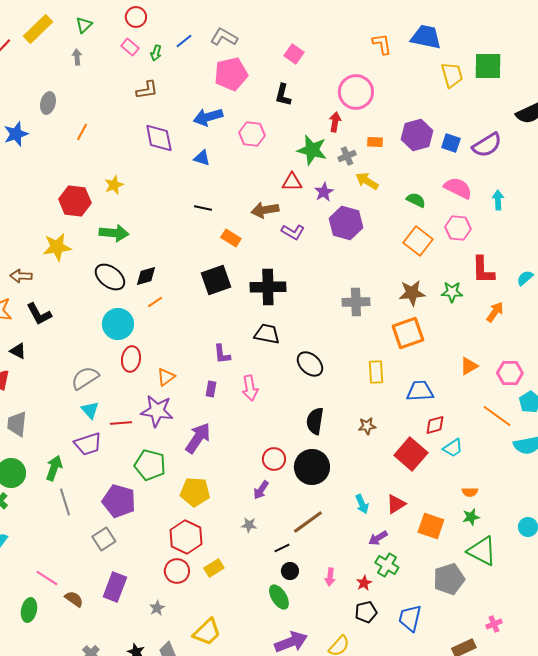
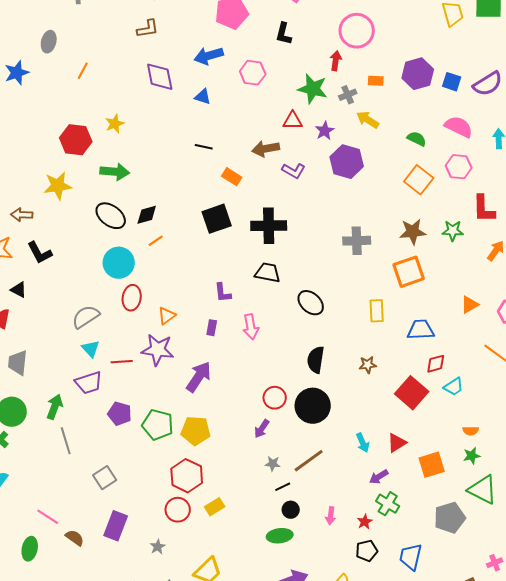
green pentagon: (150, 465) -> (158, 425), moved
purple pentagon: (119, 501) -> (120, 414), moved, size x0.7
gray star: (249, 525) -> (273, 464), moved
orange square: (431, 526) -> (432, 465), turned -36
green ellipse: (279, 597) -> (280, 536), turned -65

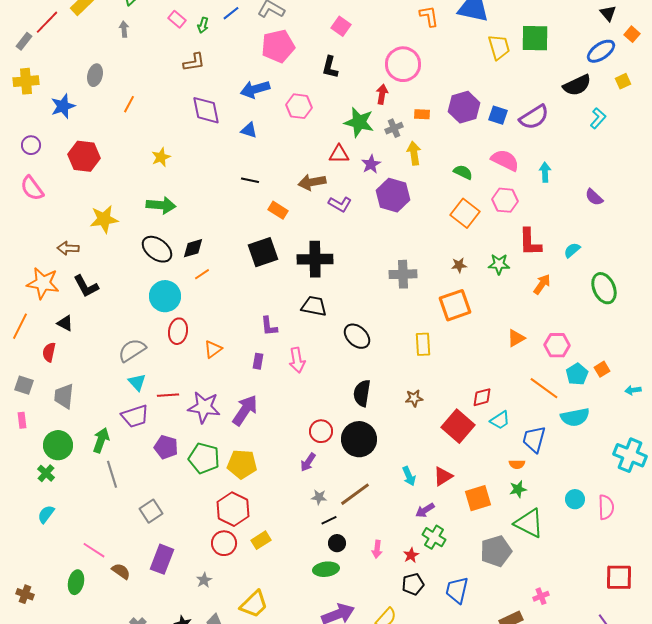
yellow arrow: (368, 120) -> (414, 153), turned 50
red hexagon: (76, 140) -> (84, 156), moved
brown star: (413, 232) -> (459, 265), size x0.6
blue trapezoid: (421, 330) -> (534, 439), moved, turned -72
purple star: (158, 350) -> (204, 407), moved

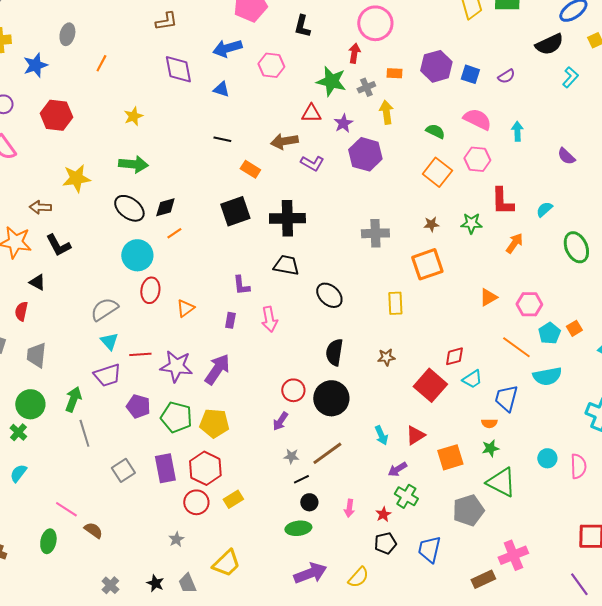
purple semicircle: (534, 117) -> (506, 76), size x0.6
purple rectangle: (162, 559) -> (165, 468), moved, turned -32
pink cross: (541, 596) -> (513, 555), size x1.8

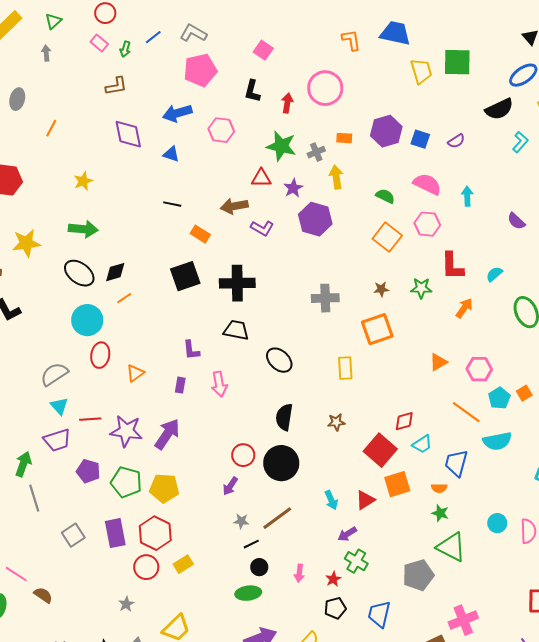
red arrow: (354, 53) -> (287, 103), moved
green star: (490, 448) -> (440, 513), turned 30
orange square: (450, 457) -> (397, 484), moved

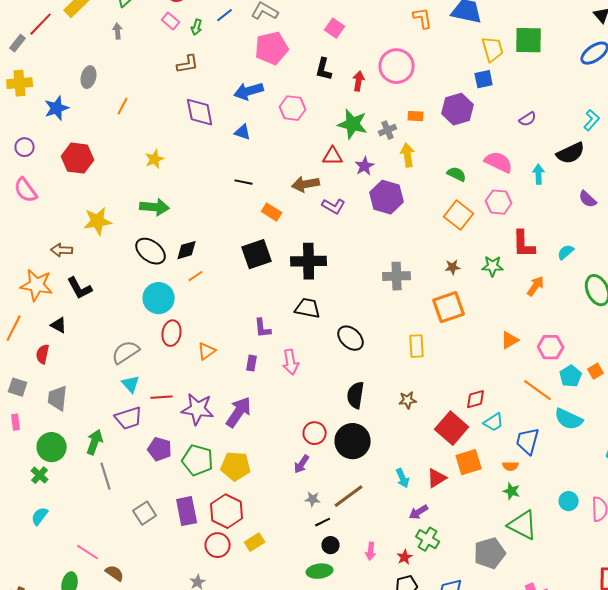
black semicircle: (499, 109) -> (571, 153), moved
blue square: (420, 139) -> (484, 79), moved, turned -30
cyan semicircle: (497, 441) -> (569, 419), turned 36

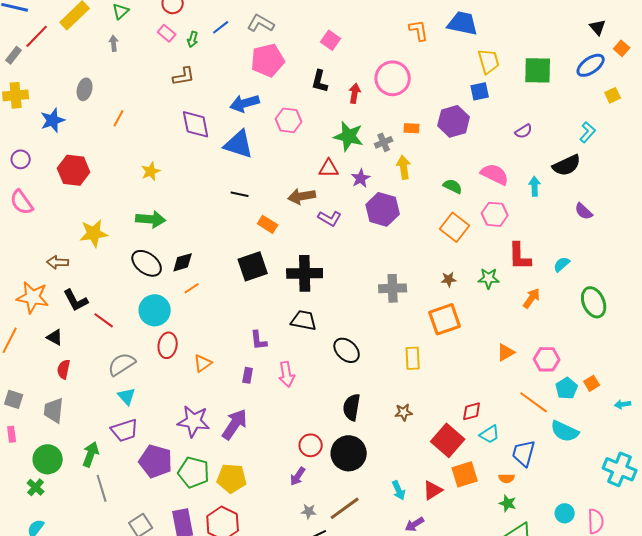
green square: (529, 40) -> (538, 70), moved
blue triangle: (243, 132) -> (239, 144), size x1.8
red semicircle: (43, 354) -> (64, 369), moved
red line: (162, 397) -> (104, 320), moved, turned 40
purple pentagon: (160, 449) -> (156, 461), size x1.4

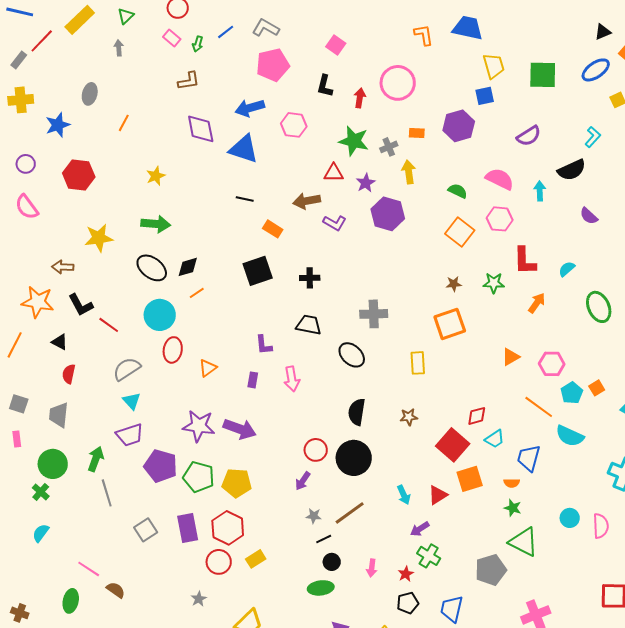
black triangle: (598, 27) -> (603, 32), turned 48
purple semicircle: (524, 131) -> (529, 136), size x1.4
black cross: (305, 273) -> (310, 278), size x0.6
gray cross: (393, 288) -> (374, 314), moved
purple arrow: (235, 424) -> (240, 429), turned 76

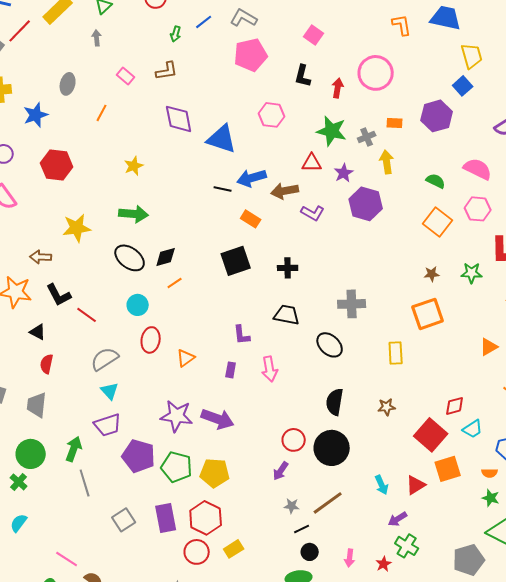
pink rectangle: (172, 38) -> (126, 76), moved
blue square: (485, 96) -> (463, 86), turned -30
blue arrow: (250, 108) -> (252, 178), moved
cyan circle: (160, 315) -> (138, 305), size x0.7

